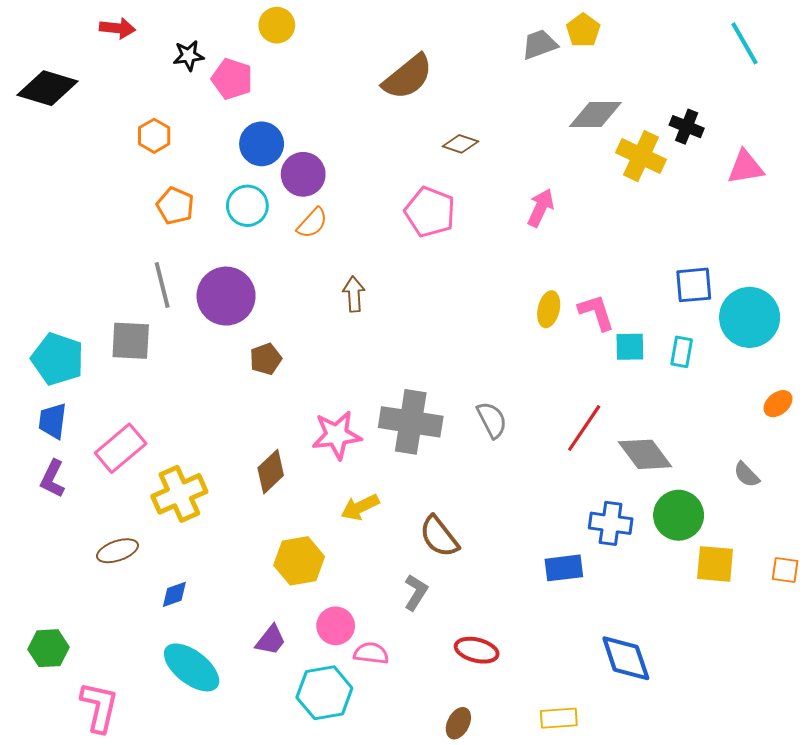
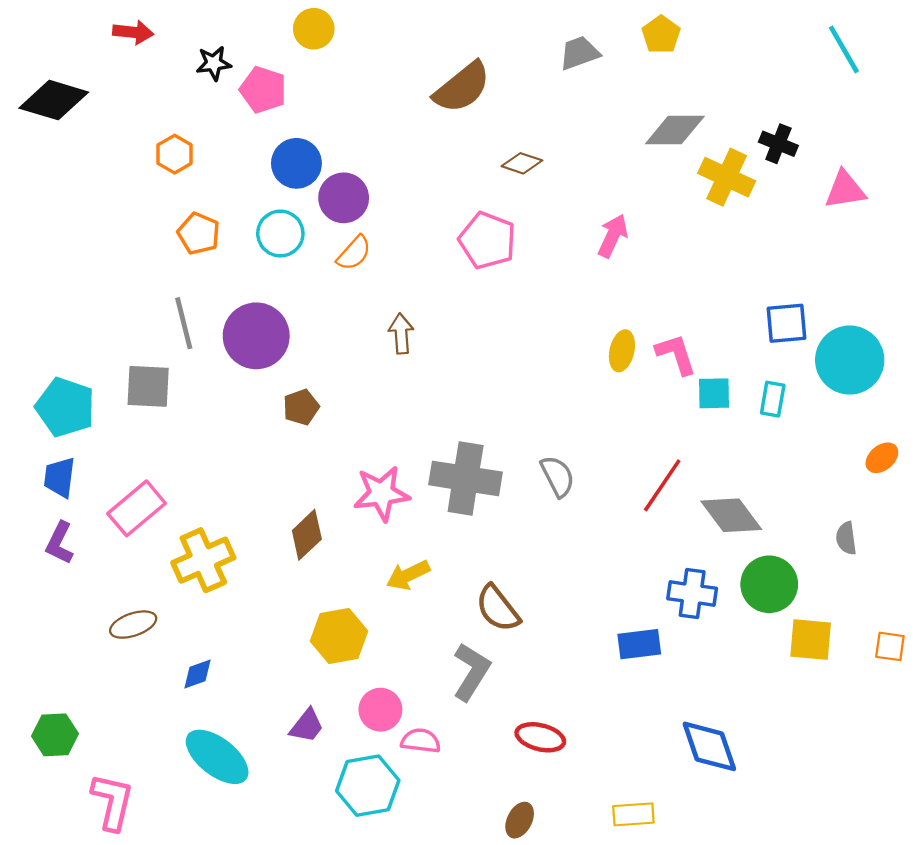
gray trapezoid: (540, 44) -> (579, 53), moved
gray semicircle: (747, 475) -> (846, 538), turned 36
gray L-shape: (416, 592) -> (471, 672), size x1.4

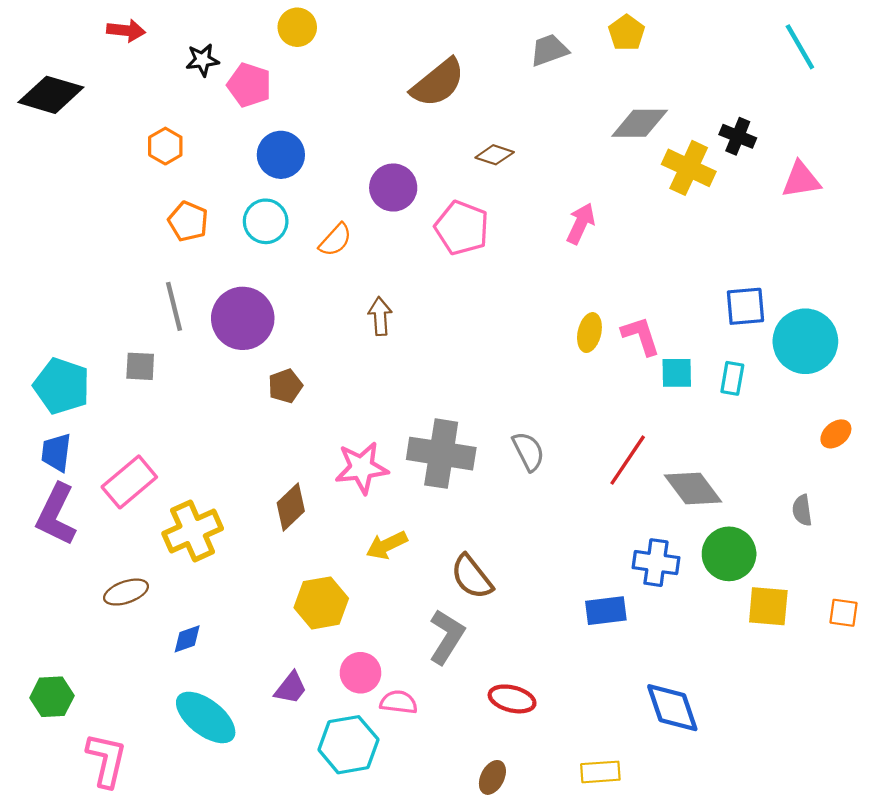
purple circle: (344, 198) -> (393, 188), moved
gray square: (148, 386) -> (140, 366), size x0.7
purple L-shape: (60, 543) -> (56, 515), size x1.5

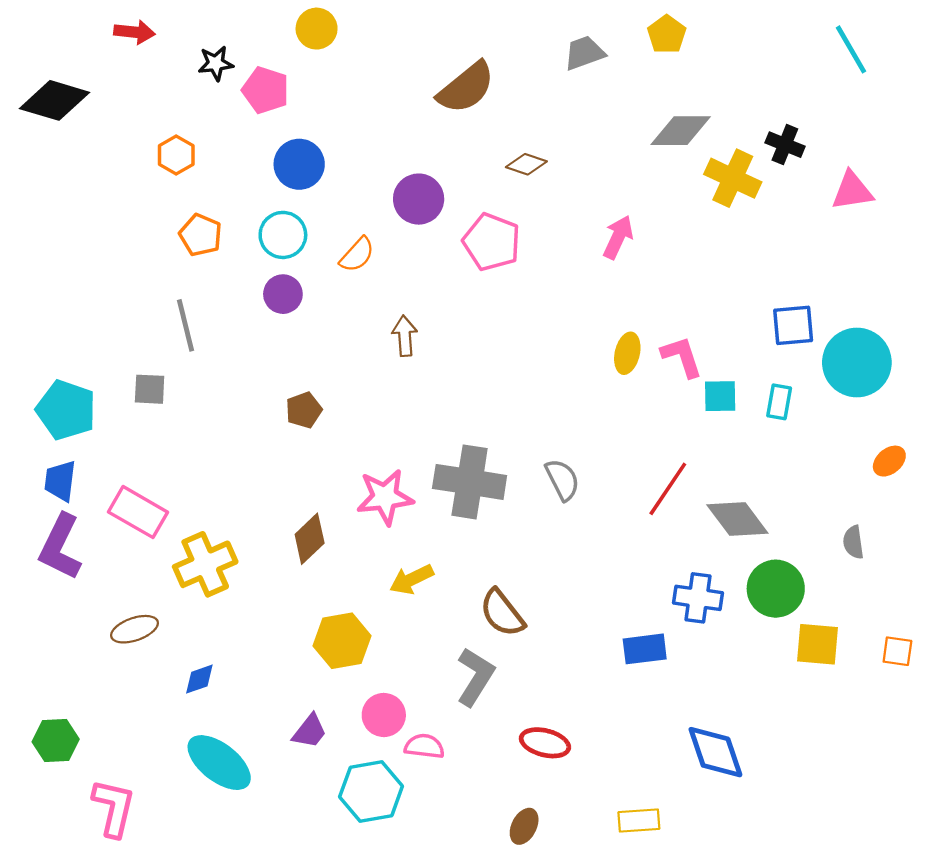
purple circle: (243, 318) -> (283, 294), moved, size x0.6
pink rectangle: (129, 482) -> (138, 512), turned 70

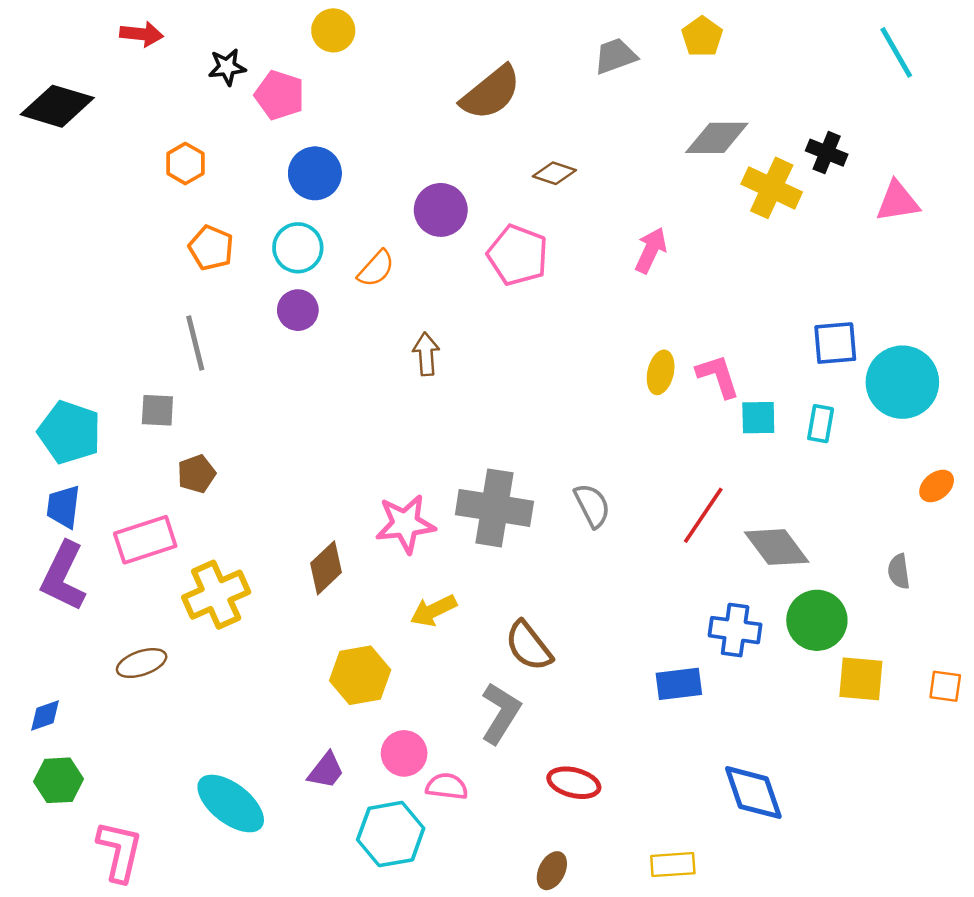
brown pentagon: (304, 410) -> (196, 474), moved
pink rectangle: (138, 512) -> (145, 540), turned -48
blue diamond: (199, 679) -> (45, 716), moved

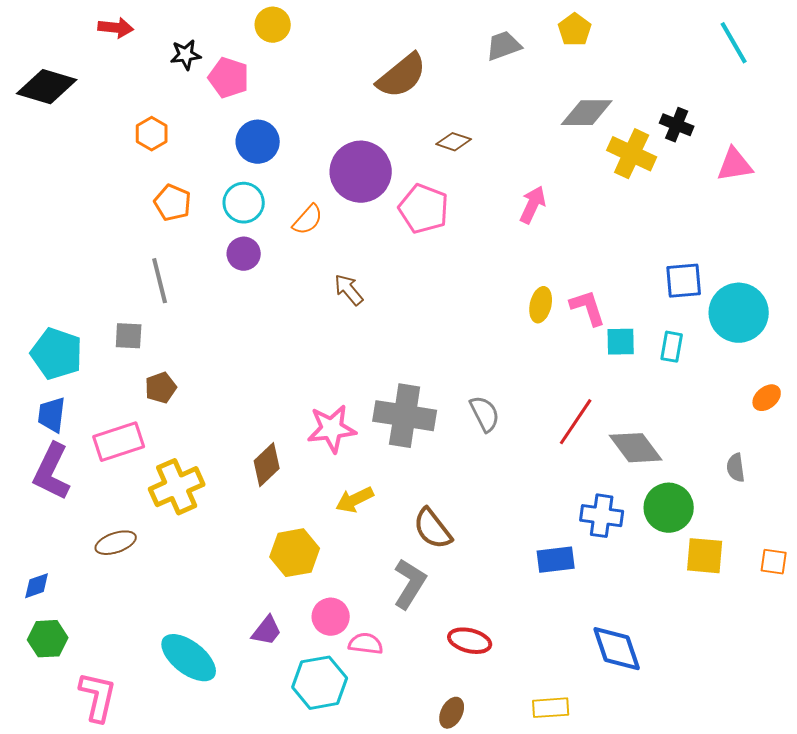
purple circle: (441, 210) -> (361, 172), size x1.4
brown arrow: (426, 354) -> (349, 290), turned -36

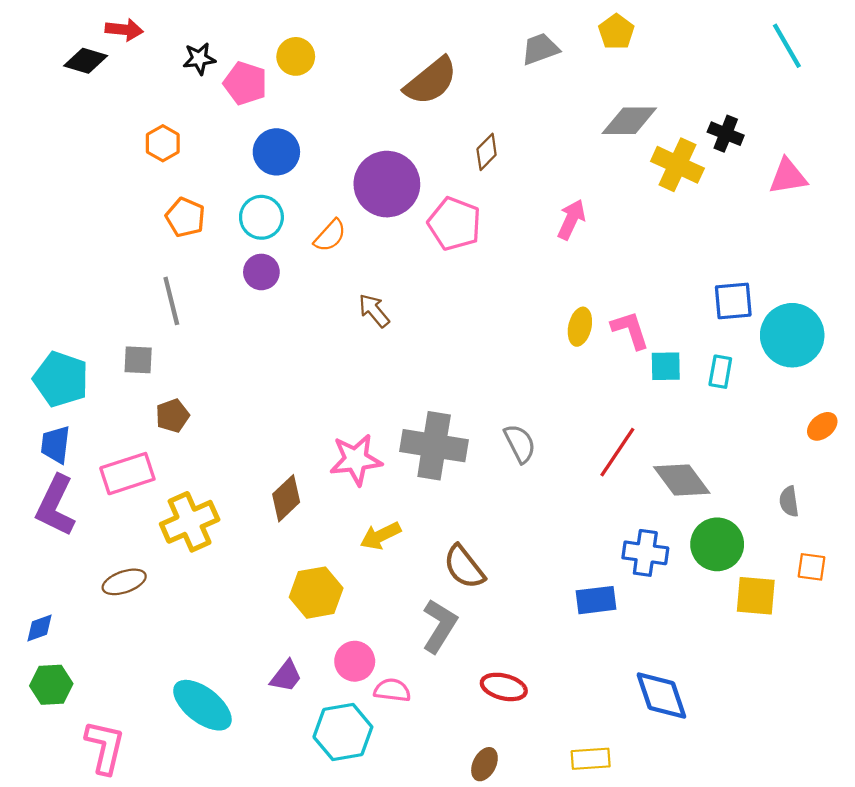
yellow circle: (273, 25) -> (296, 56), moved
black diamond: (47, 87) -> (86, 61), moved, size x0.7
brown diamond: (454, 142) -> (487, 152), turned -64
orange square: (774, 562) -> (812, 567), moved

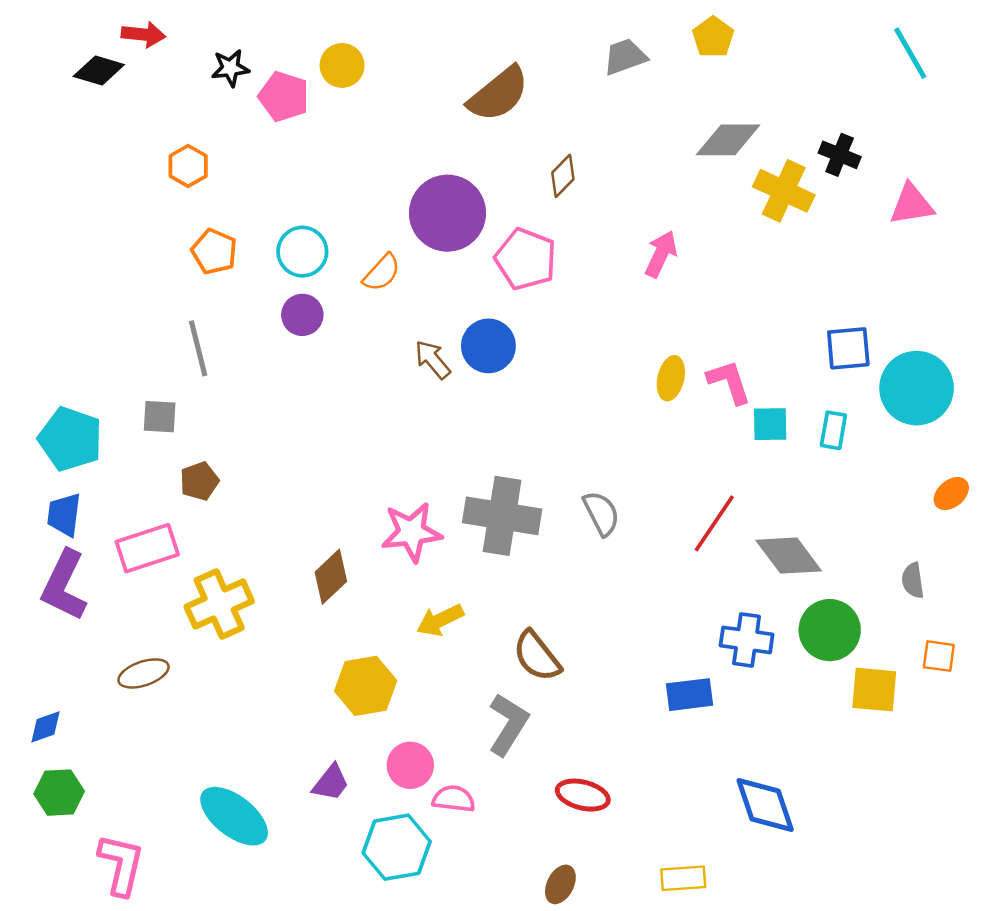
blue circle: (276, 152) -> (488, 346), moved

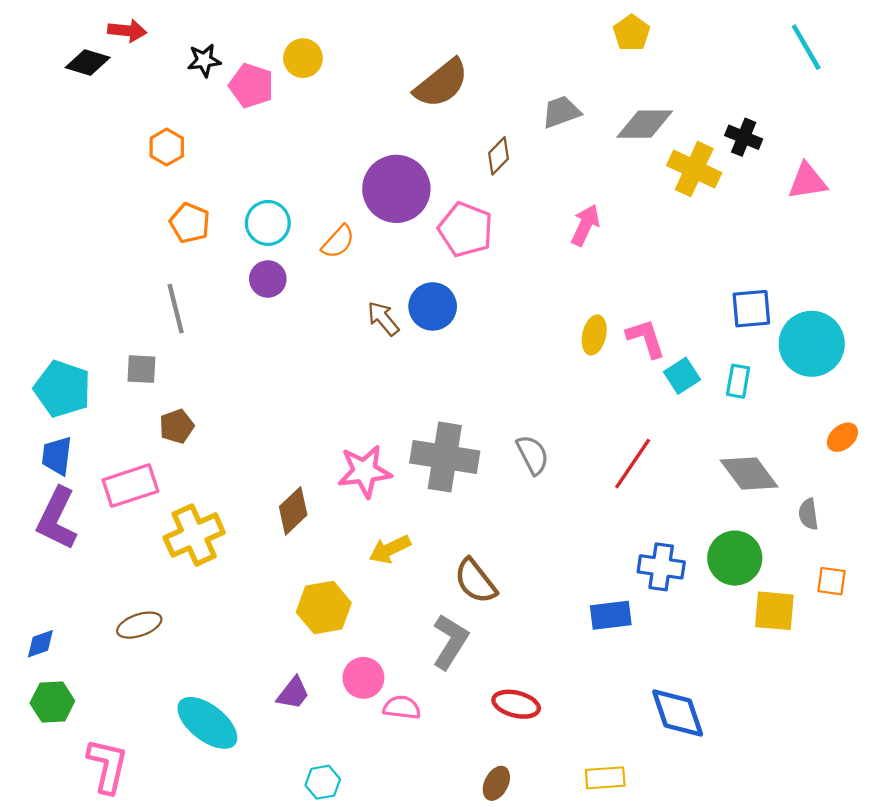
gray trapezoid: (625, 57) -> (561, 112), moved
cyan square: (770, 424) -> (682, 376), turned -32
gray diamond: (789, 556) -> (749, 473), moved
brown ellipse: (144, 673) -> (139, 625), moved
cyan hexagon: (397, 847) -> (323, 782), moved, size x0.6

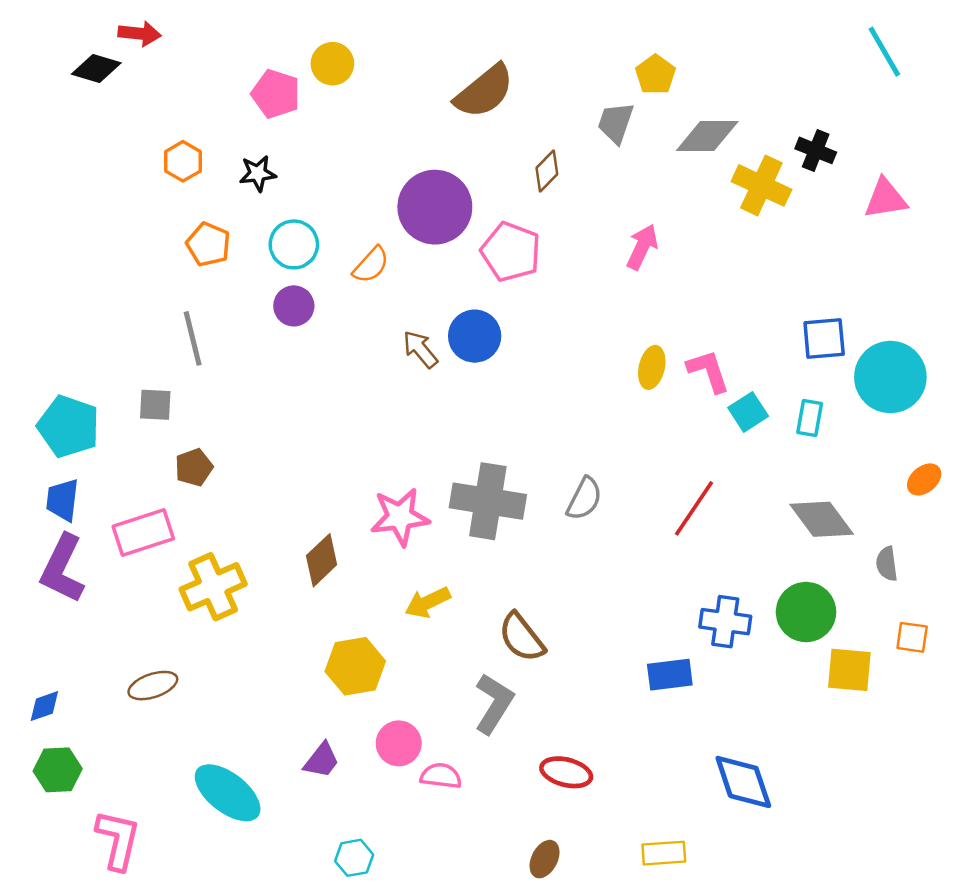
yellow pentagon: (632, 33) -> (655, 75), moved
black star: (204, 60) -> (258, 173), moved
gray trapezoid: (561, 112) -> (616, 123), turned -51
gray semicircle: (533, 455) -> (584, 499), turned 54

